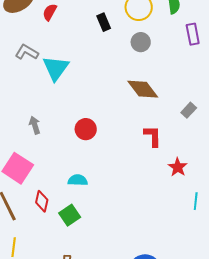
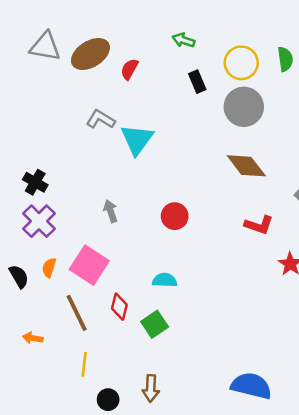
gray circle: (141, 42) -> (244, 107), size x1.6
red L-shape: (153, 136) -> (259, 225), turned 110

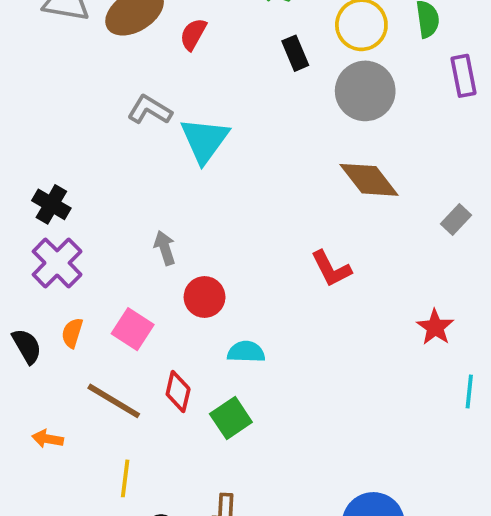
red circle: (175, 216) -> (205, 297), moved
red L-shape: (259, 225) -> (331, 269), moved, turned 44
pink square: (89, 265) -> (133, 329), size x0.7
brown line: (77, 313) -> (114, 401), turned -33

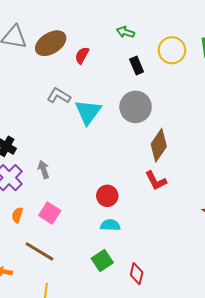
gray circle: (365, 91) -> (136, 107), moved
brown diamond: (369, 180) -> (159, 145), moved, turned 72
gray arrow: (165, 248) -> (44, 170), moved
red circle: (205, 297) -> (107, 196), moved
red diamond: (178, 392) -> (137, 274), moved

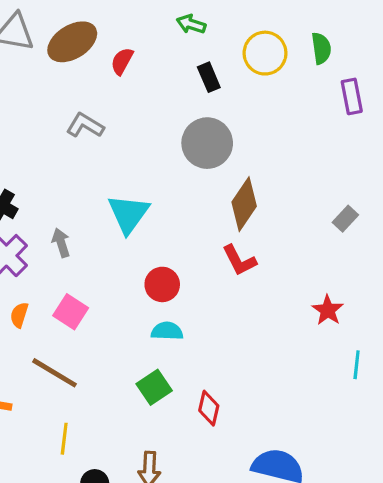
cyan triangle: (88, 112) -> (128, 214), moved

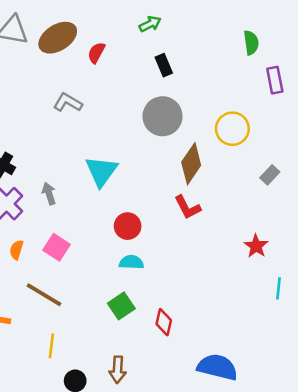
green arrow: (191, 24) -> (150, 24), turned 135
yellow circle: (265, 53) -> (232, 129), moved

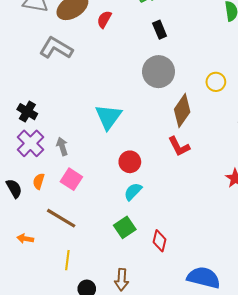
gray L-shape: (68, 103) -> (56, 48), moved, size x1.4
yellow circle: (232, 129) -> (216, 82), size x0.7
gray arrow: (49, 194) -> (62, 146), moved
cyan semicircle: (131, 262) -> (133, 192), turned -48

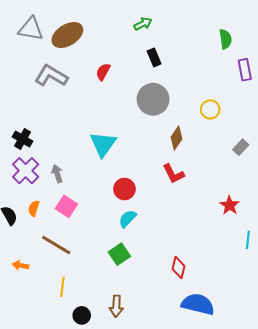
red semicircle: (104, 19) -> (103, 72), moved
brown diamond: (182, 111) -> (176, 138), size x0.7
red diamond: (160, 241) -> (179, 267), moved

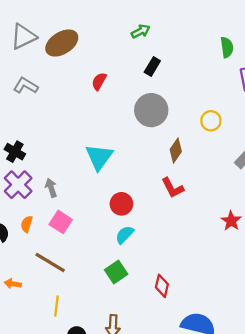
gray triangle: (31, 29) -> (23, 37), turned -36
black rectangle: (154, 57) -> (152, 66), turned 54
gray L-shape: (51, 76) -> (26, 86), moved, size x0.7
red diamond: (179, 267) -> (162, 286), moved

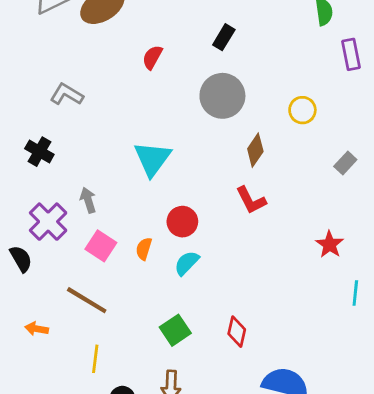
gray L-shape: (26, 86) -> (67, 94), moved
purple cross: (18, 185) -> (48, 222), moved
orange semicircle: (27, 224) -> (144, 249), moved
green square: (116, 272) -> (175, 330), moved

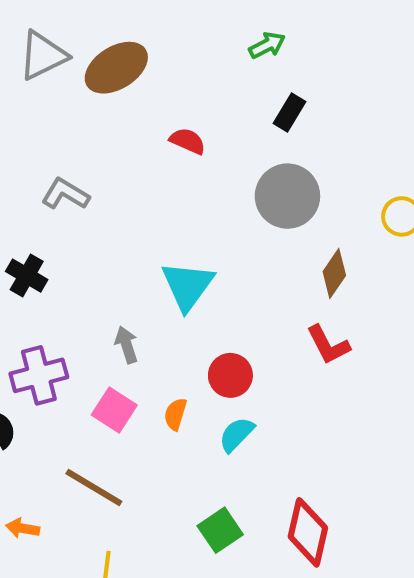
red semicircle: (152, 57) -> (188, 141), turned 85
gray arrow: (88, 200) -> (126, 345), moved
purple cross: (48, 222) -> (39, 375), turned 30
red diamond: (237, 332) -> (308, 532), size x1.5

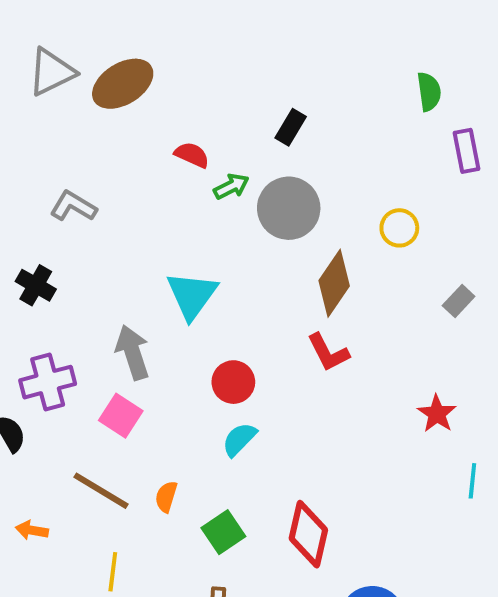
green arrow: (267, 45) -> (231, 186), moved
brown diamond: (334, 273) -> (334, 283), size x1.4
gray arrow: (126, 345) -> (133, 352), size x1.5
orange semicircle: (175, 414) -> (166, 497), moved

